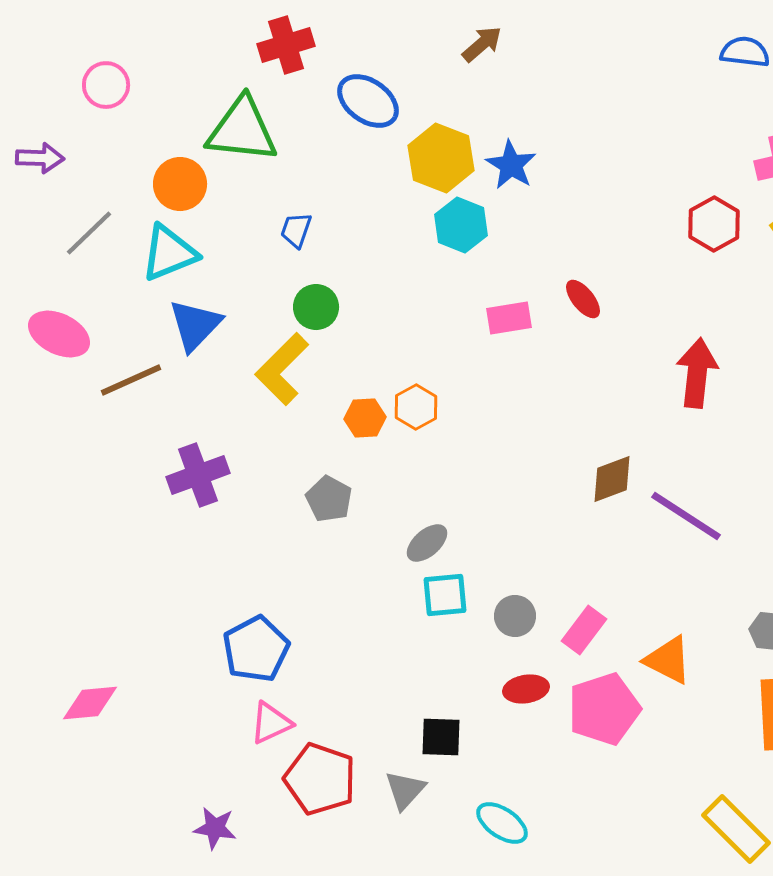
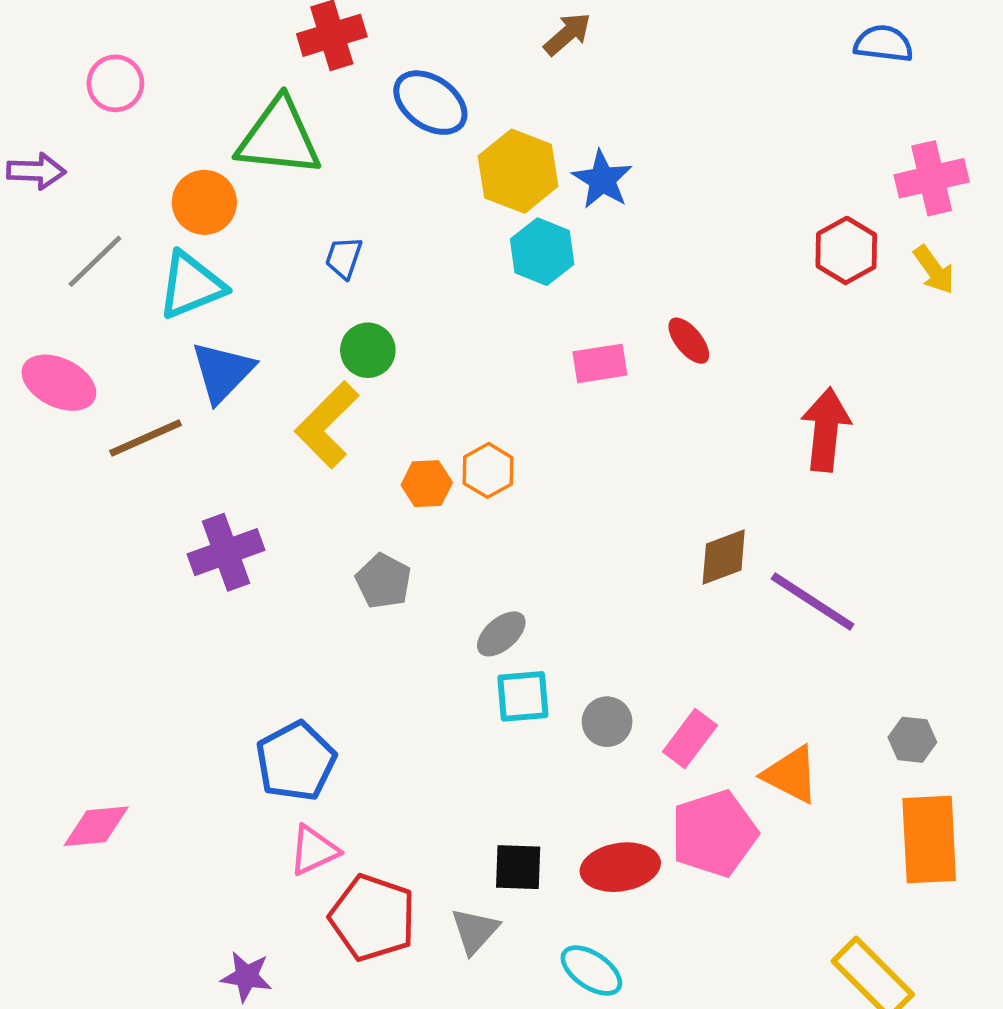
red ellipse: (526, 689) -> (620, 867), moved, size x1.4

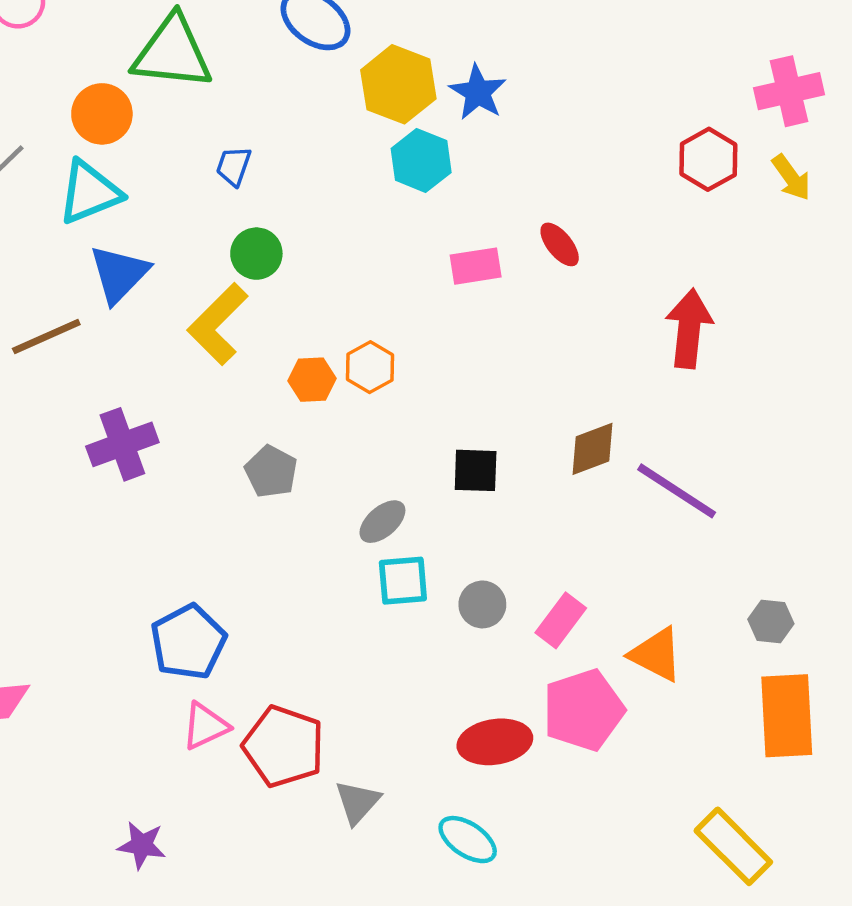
black square: (518, 867) -> (476, 470), moved
red pentagon: (373, 918) -> (284, 746), moved

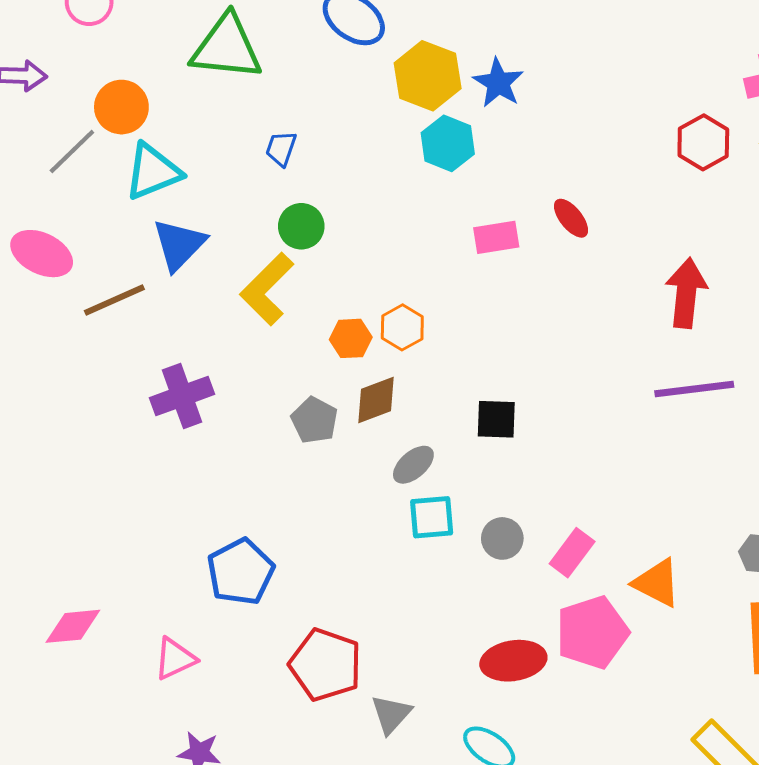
orange circle: (102, 114) -> (121, 107), moved
brown diamond: (593, 449) -> (376, 400), moved
purple line: (677, 491) -> (694, 389), moved, turned -40
pink triangle: (205, 726) -> (175, 659), moved

